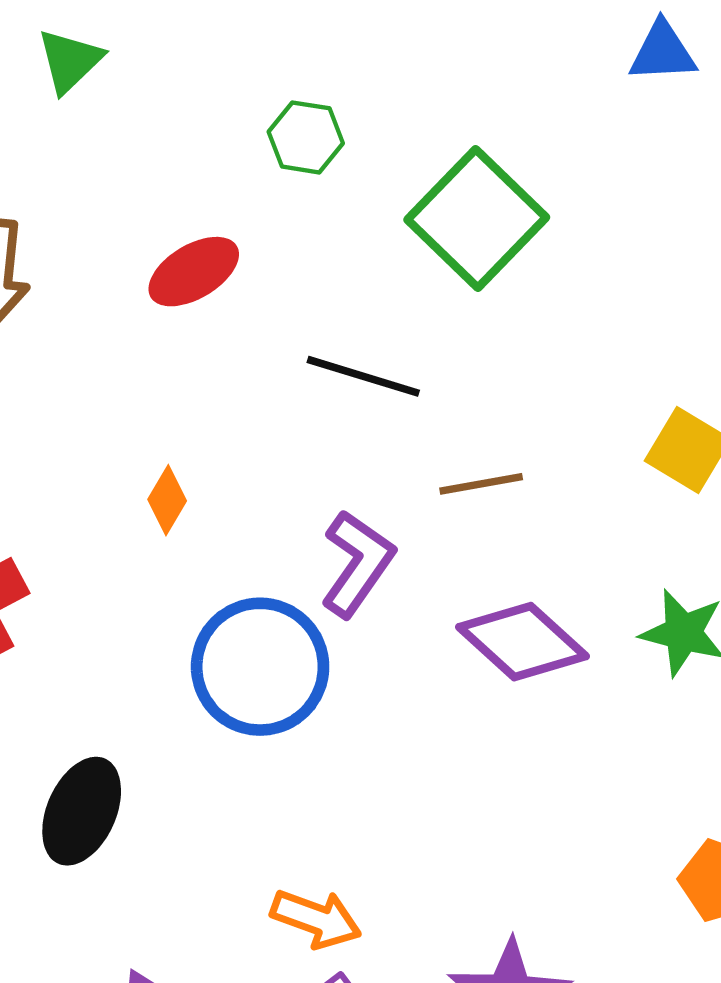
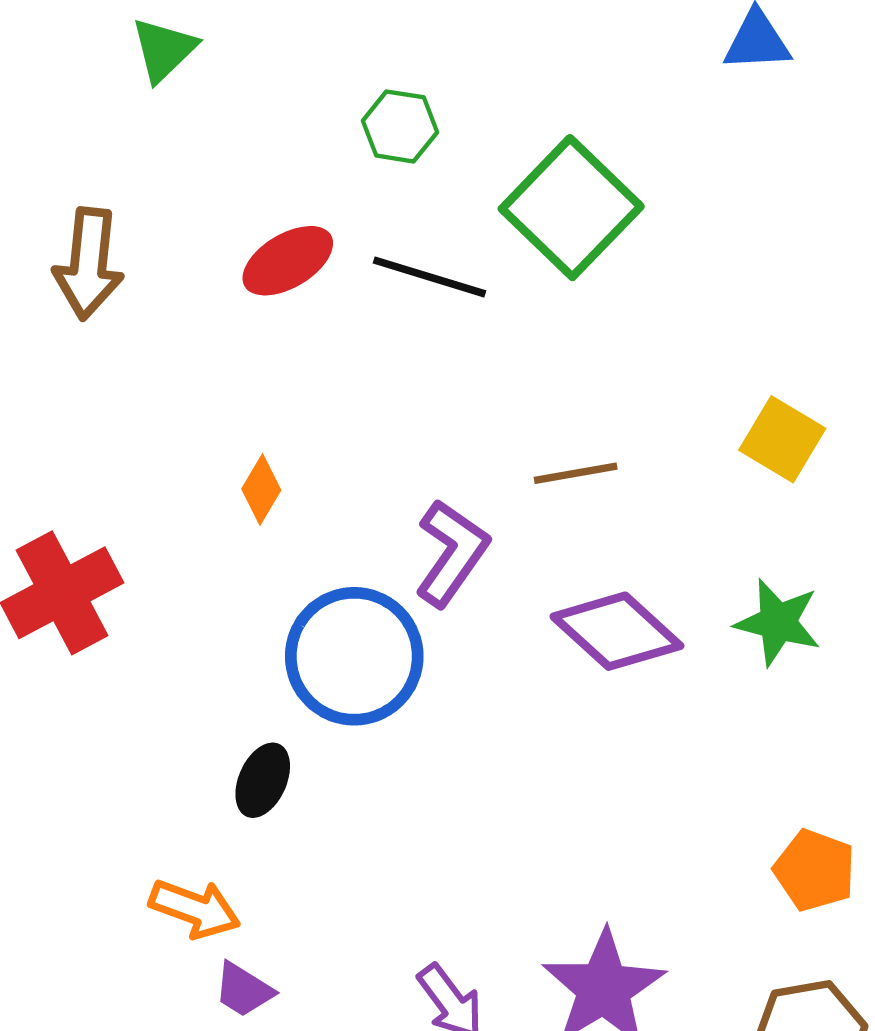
black line: (363, 376) -> (429, 277), moved
black ellipse: (82, 811) -> (263, 780), moved, size x0.7
orange arrow: (316, 919) -> (195, 909), moved

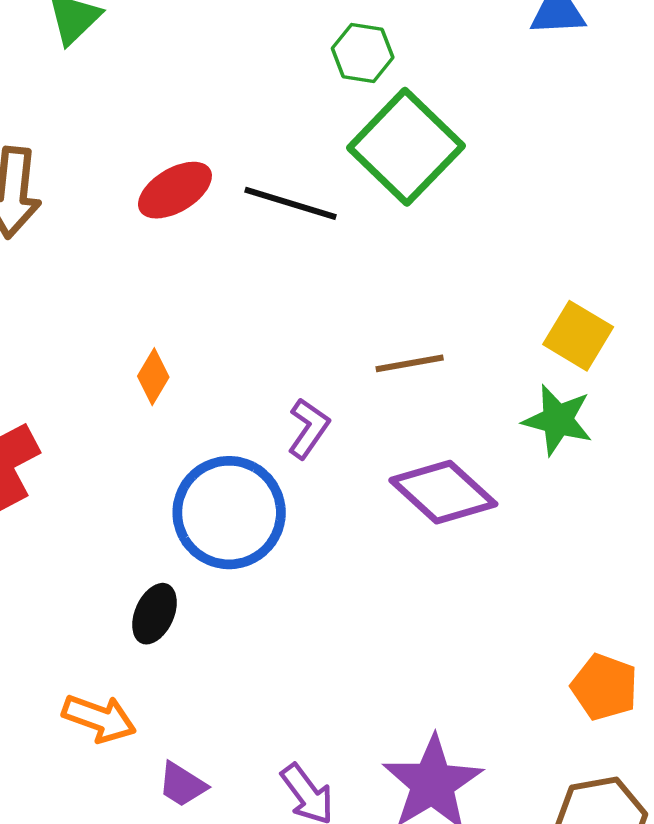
green hexagon: (400, 126) -> (363, 53), moved
purple L-shape: (452, 553) -> (309, 428), size x0.7
green star: (778, 622) -> (558, 420), moved
purple trapezoid: (244, 990) -> (182, 785), moved

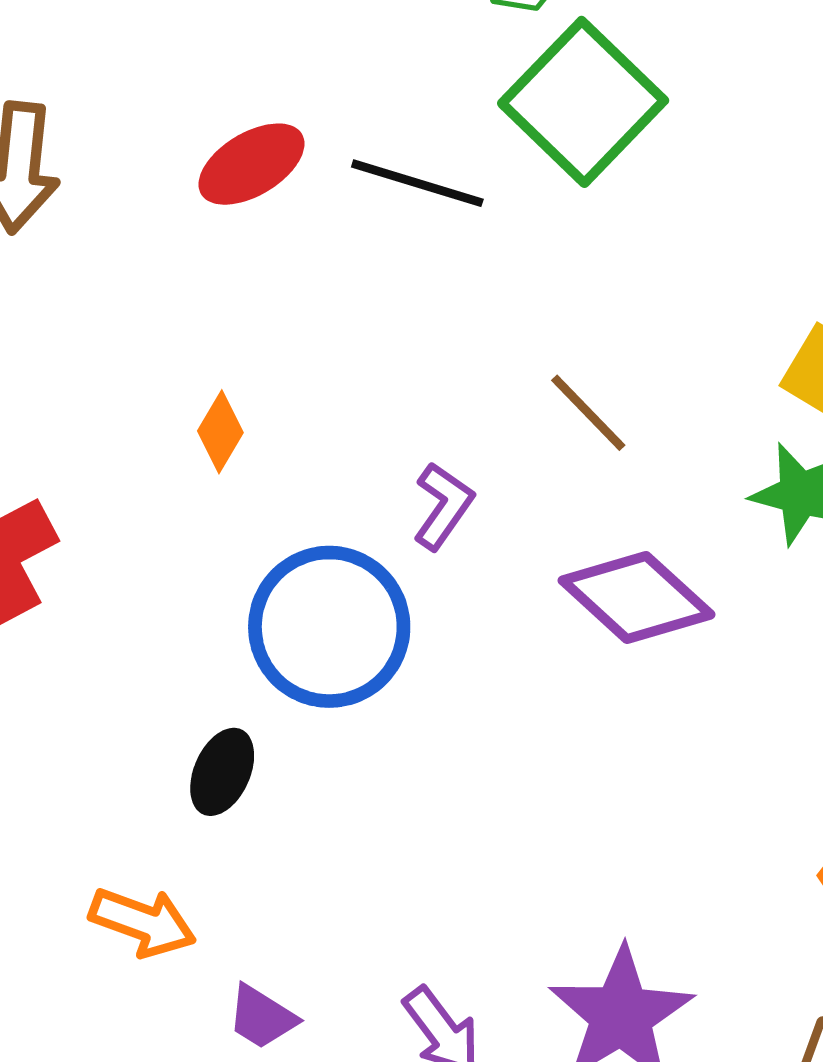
brown line: (410, 363) -> (588, 413), turned 56

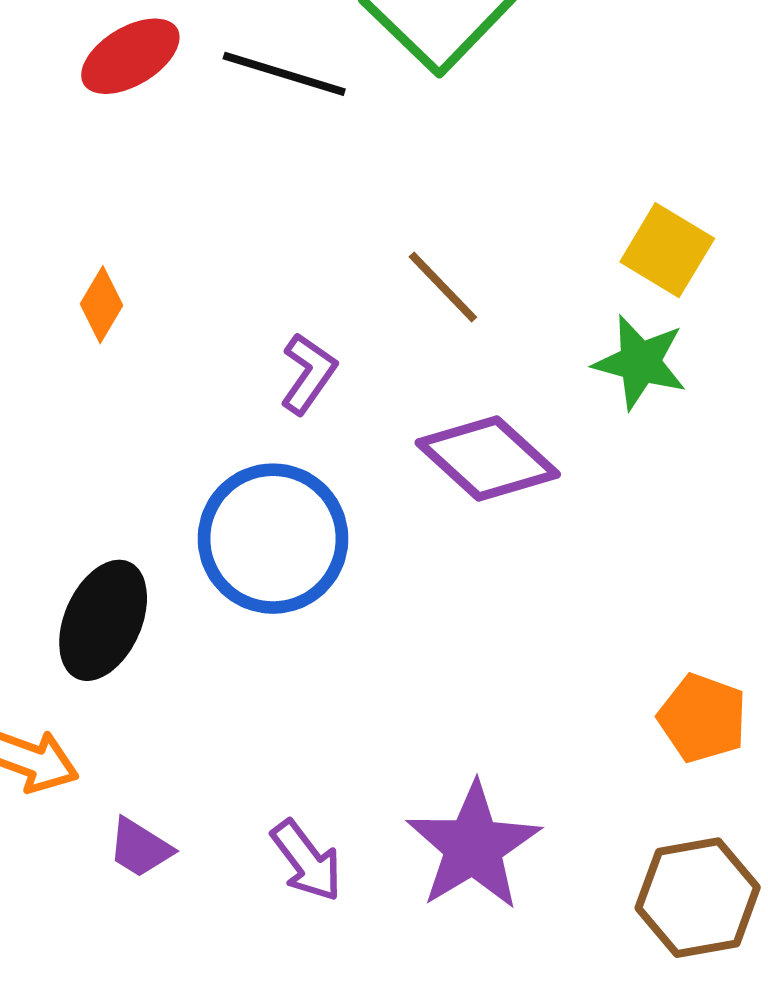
blue circle: (329, 627) -> (273, 539), moved
black ellipse: (222, 772) -> (103, 620), size x1.5

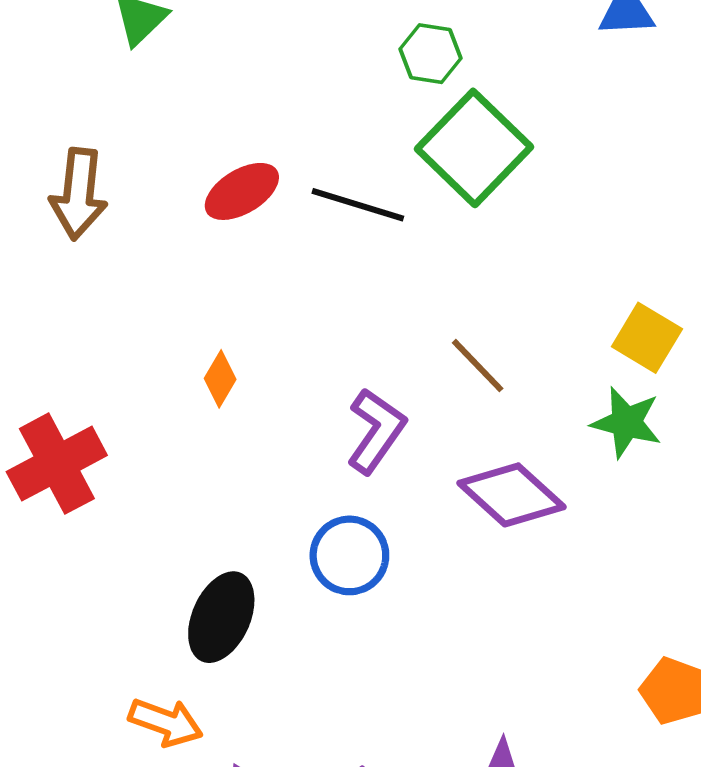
purple L-shape: (308, 374) -> (376, 431), size x1.4
blue circle: (273, 539) -> (349, 555), size x0.7

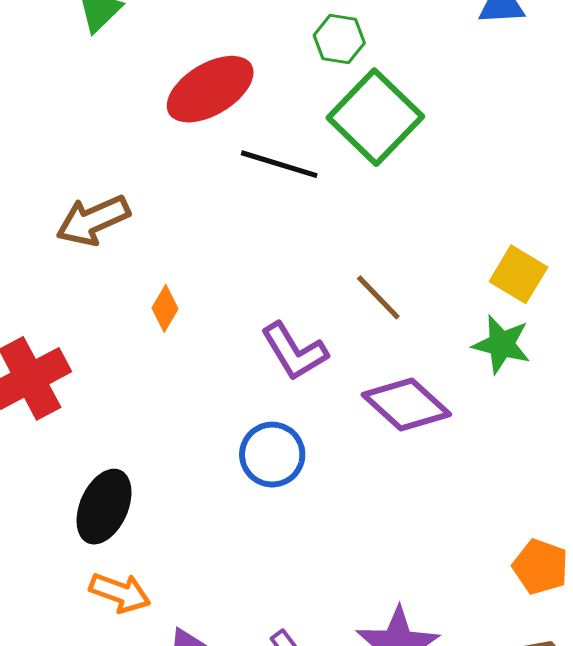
red ellipse: (242, 191) -> (210, 89), moved, size x1.4
brown arrow: (79, 194) -> (93, 220), moved, turned 60
purple L-shape: (376, 431) -> (294, 351), turned 114
black ellipse: (221, 617) -> (104, 507), moved

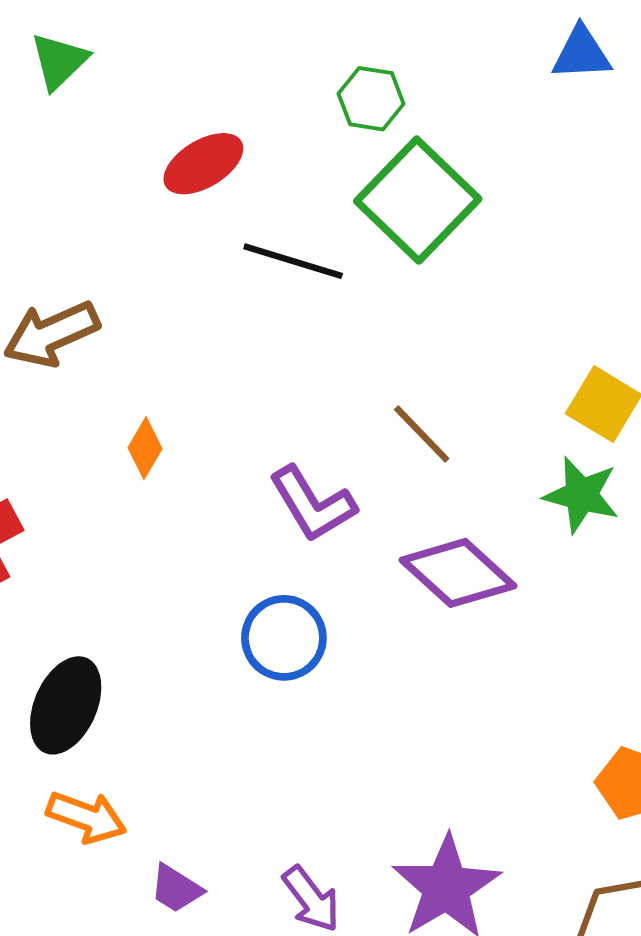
red ellipse: (210, 89) -> (203, 164), size x0.7

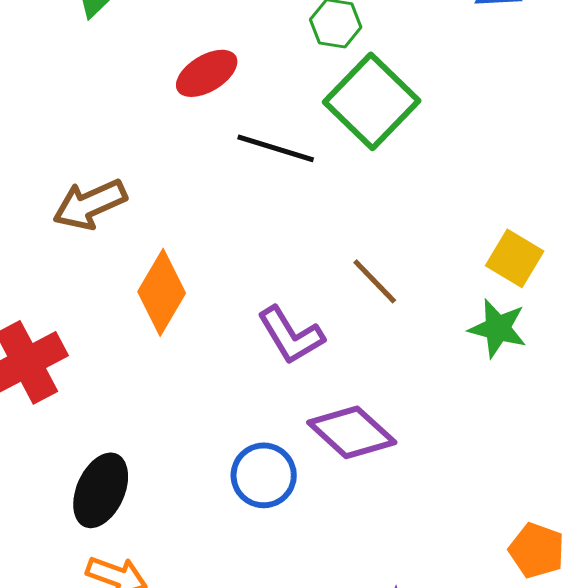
orange diamond: (145, 448) -> (162, 292), size x1.8
purple diamond: (458, 573) -> (352, 432), moved
blue circle: (284, 638) -> (264, 475), moved

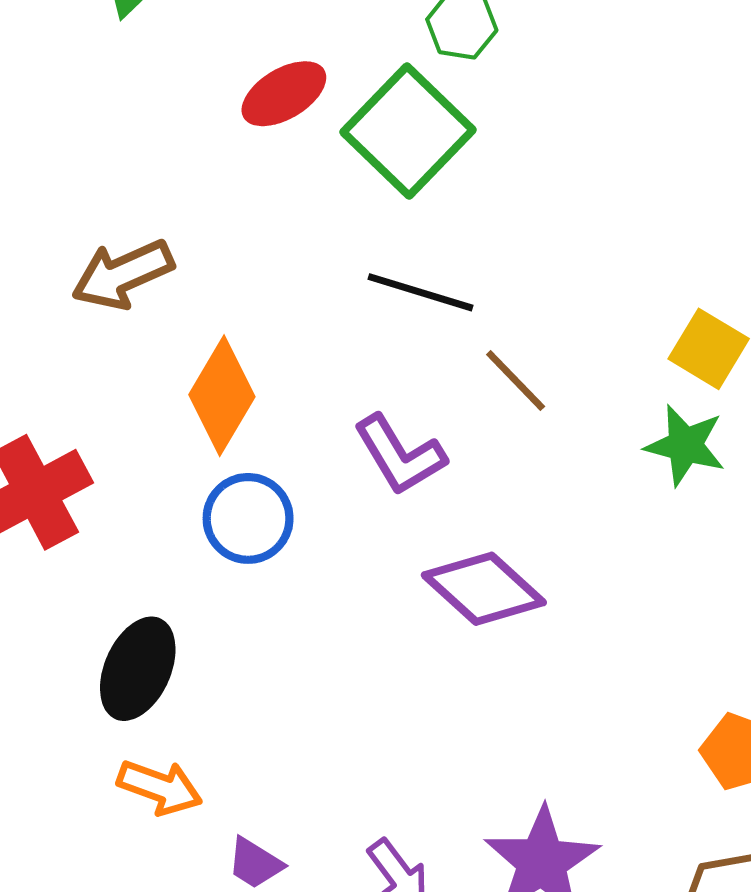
green square: (372, 101) -> (408, 131), moved
black line: (276, 148) -> (420, 292), moved
blue circle: (264, 475) -> (248, 518), moved

